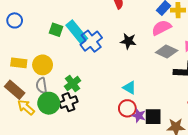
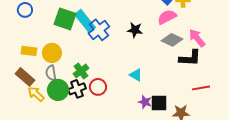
green square: (56, 30) -> (65, 19), size x1.6
red circle: (127, 108) -> (98, 87), moved

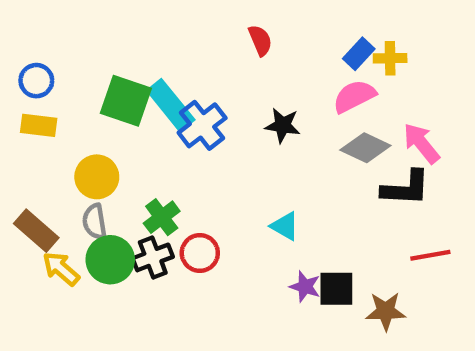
yellow rectangle: (29, 51) -> (39, 125), moved

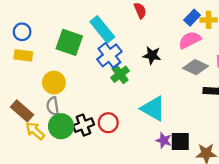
cyan rectangle: (171, 105) -> (102, 29), moved
green cross: (162, 217) -> (120, 74), moved
cyan triangle: (285, 226) -> (153, 109), size x1.6

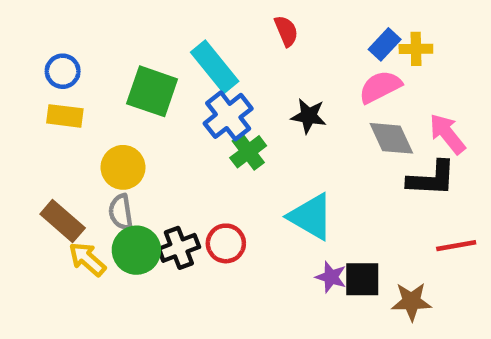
gray diamond: (196, 67) -> (391, 138), turned 40

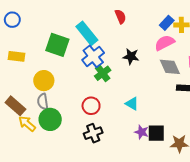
blue circle: (63, 71) -> (12, 20), moved
cyan triangle: (311, 217) -> (132, 104), size x0.6
red circle: (226, 243) -> (91, 106), moved
black cross: (179, 248) -> (93, 133), moved

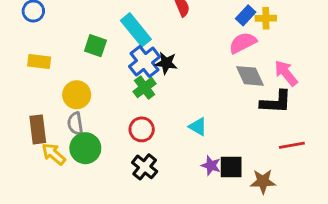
green square: (57, 45) -> (95, 46), size x0.7
black star: (131, 56) -> (166, 63), moved
green cross: (103, 73) -> (145, 88), moved
brown rectangle: (15, 106) -> (38, 129), turned 42
black cross: (93, 133) -> (145, 167), turned -30

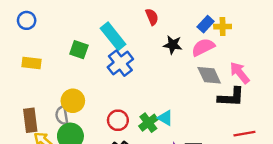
black star: (166, 63) -> (173, 45), moved
green cross: (145, 88) -> (148, 123), moved
yellow circle: (77, 95) -> (73, 101), moved

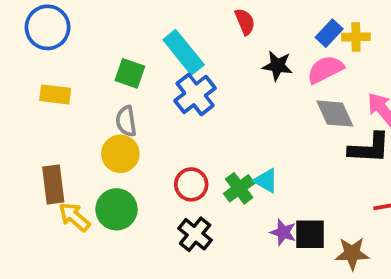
blue circle: (27, 20) -> (48, 27), size x1.5
gray semicircle: (62, 115) -> (126, 121), moved

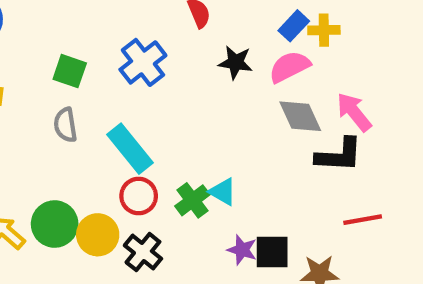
cyan rectangle: (184, 52) -> (130, 149), moved
blue cross: (195, 94) -> (143, 62), moved
yellow circle: (120, 154) -> (98, 235), moved

